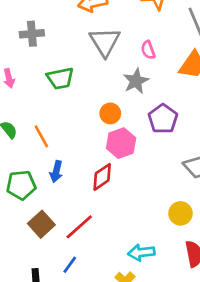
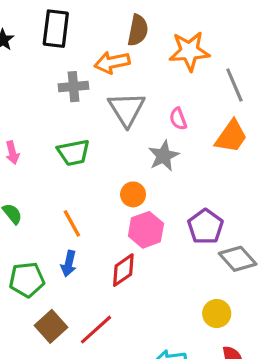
gray cross: (32, 34) -> (73, 87), moved
purple pentagon: (163, 119) -> (205, 227), moved
orange line: (41, 136) -> (72, 223), moved

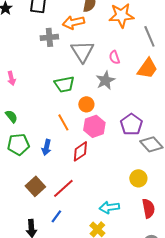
green trapezoid: (73, 153) -> (64, 84), moved
orange line: (72, 223) -> (63, 122), moved
green pentagon: (27, 280) -> (18, 144), moved

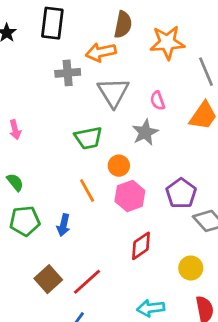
red diamond: (80, 151) -> (141, 246), moved

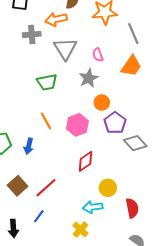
orange circle: (119, 166) -> (102, 103), moved
yellow circle: (191, 268) -> (108, 188), moved

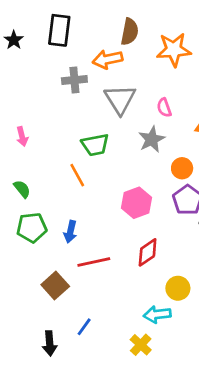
orange circle: (102, 103) -> (182, 168), moved
orange line: (46, 121) -> (77, 175), moved
red line: (46, 188) -> (94, 262), moved, turned 30

